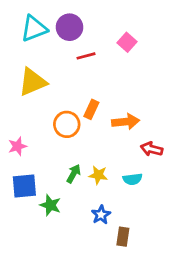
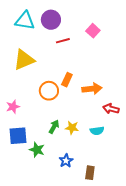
cyan triangle: (34, 29) -> (25, 21), turned 30
blue star: (101, 215) -> (66, 161), moved

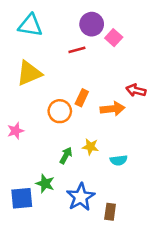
purple circle: (51, 20) -> (92, 24), moved
red arrow: (111, 109) -> (136, 90), moved
yellow star: (72, 128) -> (90, 147), moved
blue square: (18, 136) -> (22, 198), moved
blue star: (66, 161) -> (81, 197), size x1.6

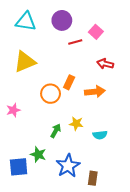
purple circle: (92, 24) -> (62, 20), moved
red line: (77, 50) -> (75, 42), moved
red arrow: (136, 90) -> (105, 64), moved

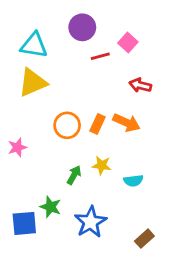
cyan triangle: (26, 21) -> (34, 45), moved
orange rectangle: (69, 82) -> (97, 124), moved
orange arrow: (95, 92) -> (126, 123), turned 30
brown rectangle: (93, 178) -> (144, 239), moved, turned 40

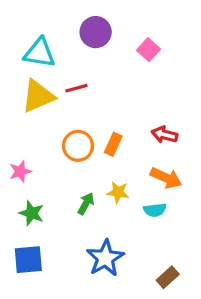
red line: (100, 56) -> (76, 88), moved
red arrow: (140, 85) -> (165, 135), moved
orange arrow: (126, 123) -> (166, 178), moved
green star: (51, 207) -> (32, 213), moved

